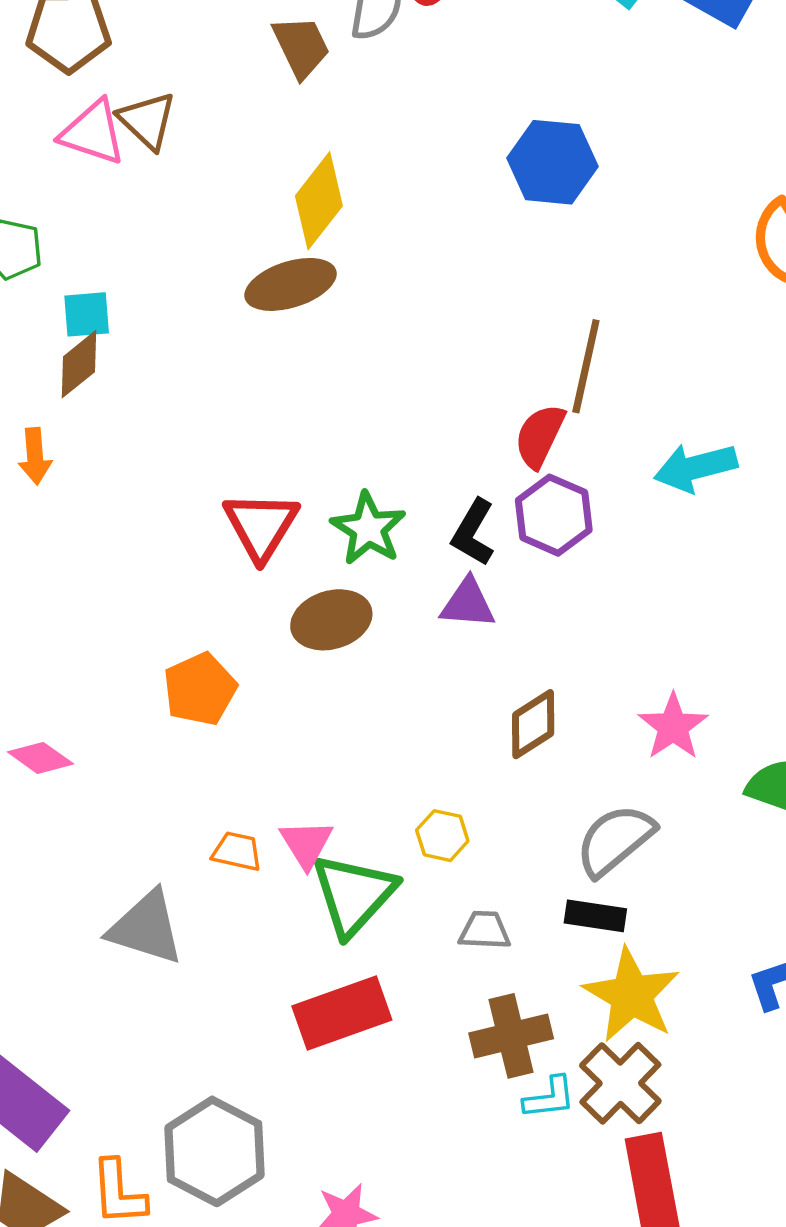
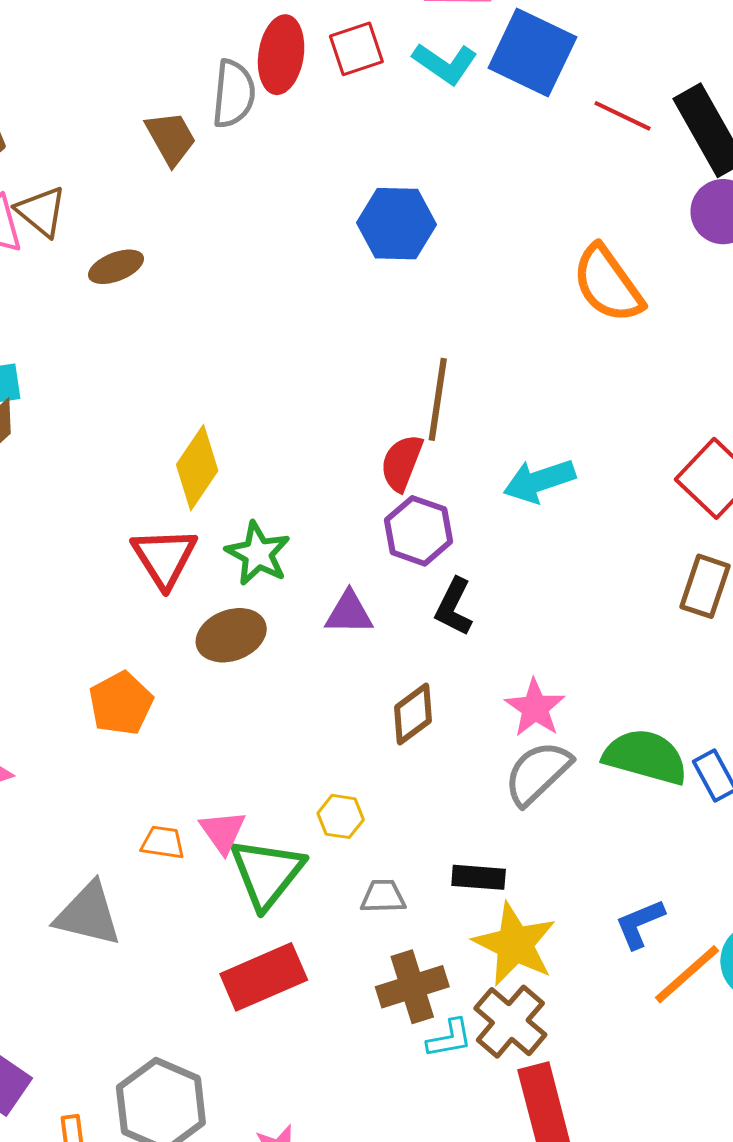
yellow diamond: (319, 201) -> (197, 468), moved
brown ellipse: (291, 284) -> (116, 267), moved, size x0.7
black L-shape: (473, 532) -> (454, 607), moved
gray semicircle: (615, 840) -> (538, 773), moved

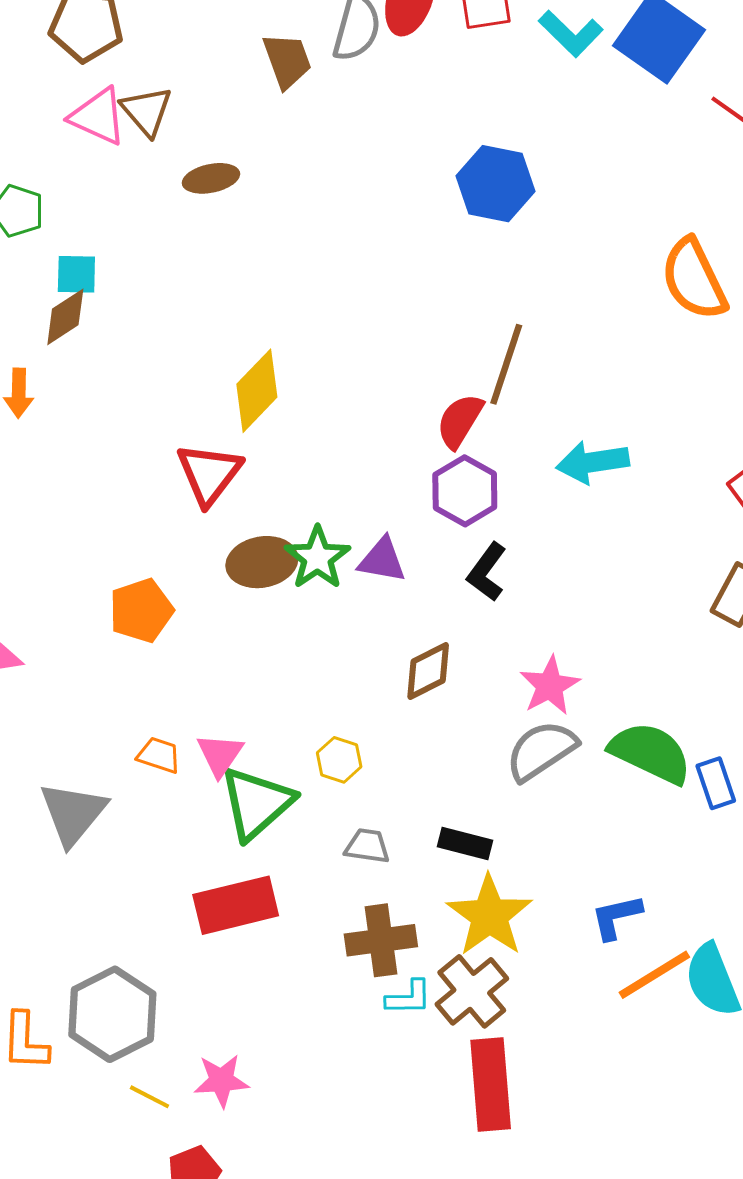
green star: (258, 554) -> (317, 558), moved
gray triangle: (88, 914) -> (73, 813), turned 46

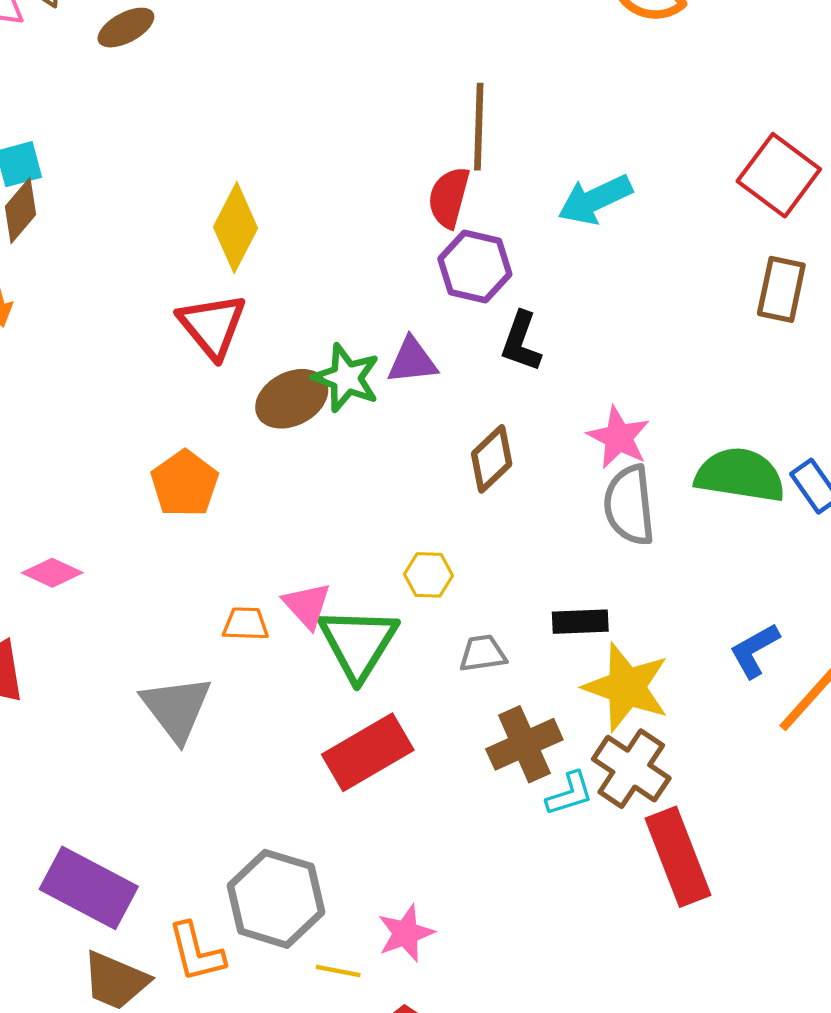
gray semicircle: (541, 750) -> (629, 505), turned -46

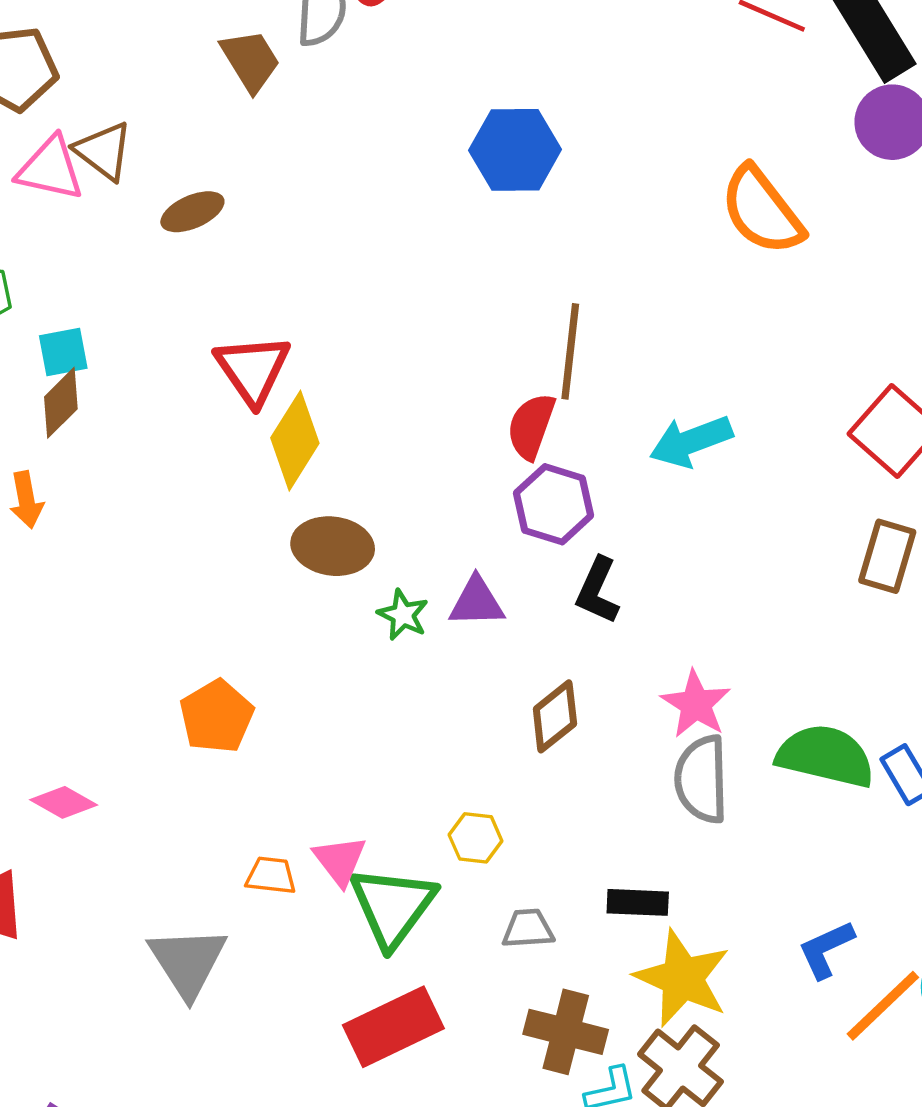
red triangle: (212, 326) -> (253, 369), moved
green star: (346, 378) -> (403, 615), size x0.7
brown ellipse: (292, 399) -> (333, 546), moved, turned 30
brown cross: (524, 744) -> (566, 1032), turned 34

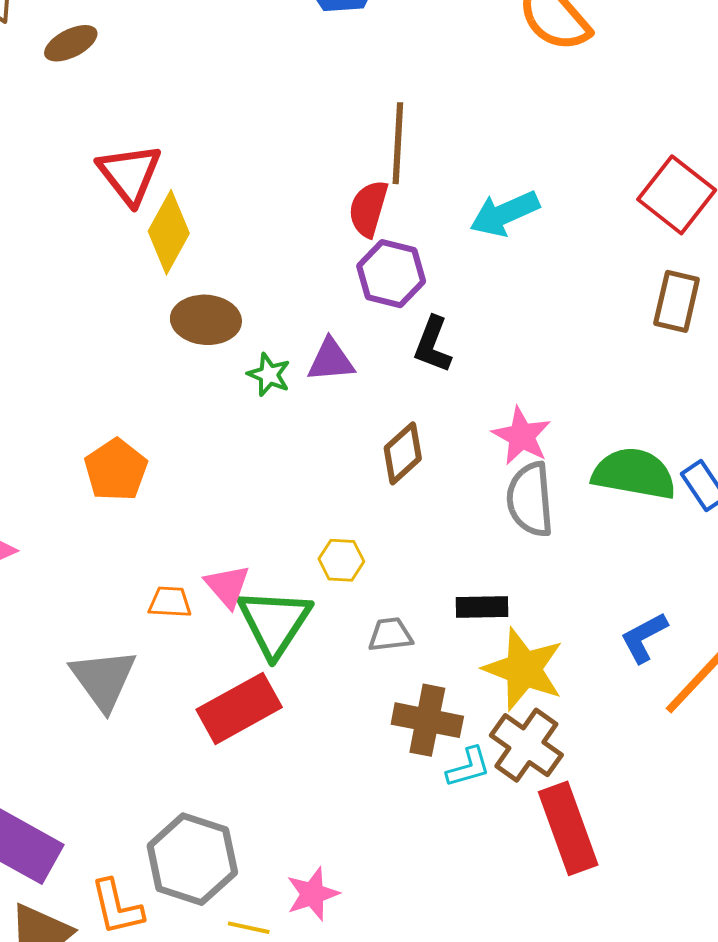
red rectangle: (393, 1027) -> (239, 708), moved

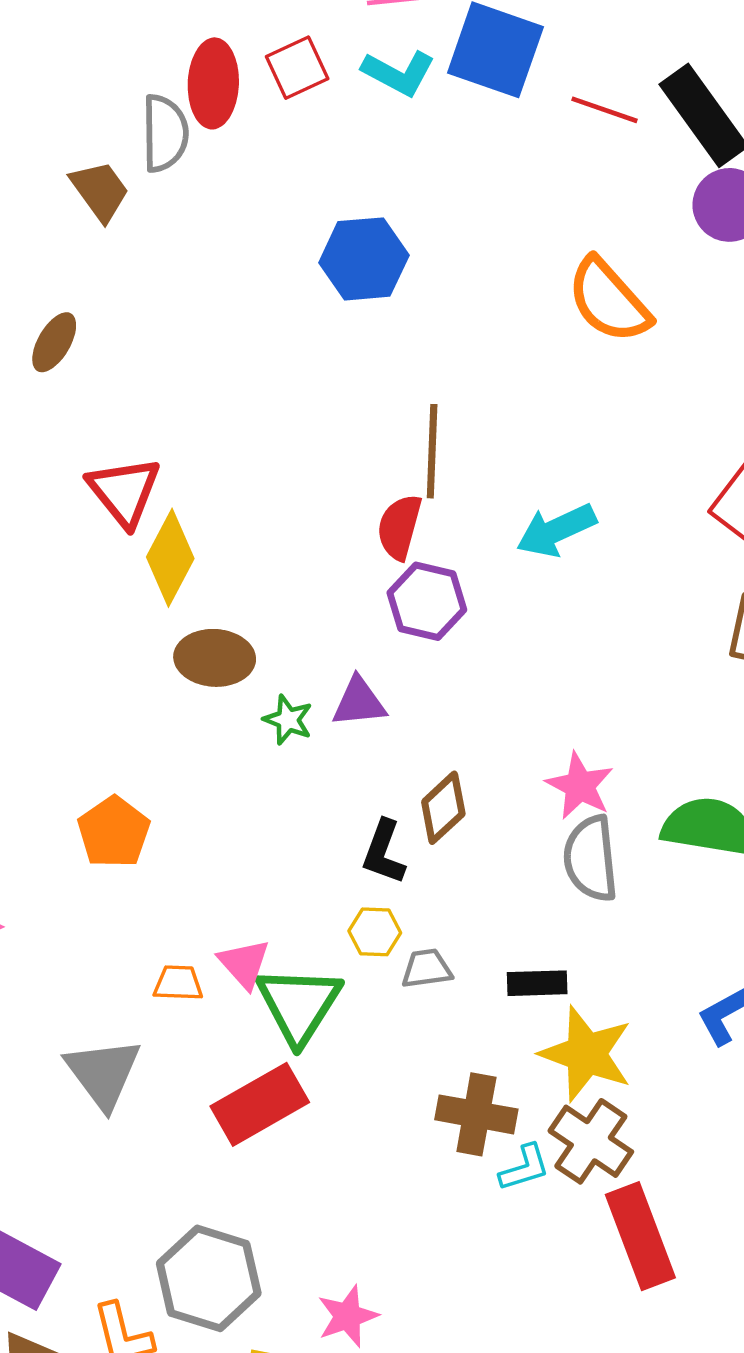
brown ellipse: (71, 43) -> (54, 342), turned -32
black L-shape: (433, 345) -> (384, 852), moved
gray trapezoid: (390, 635) -> (427, 969), moved

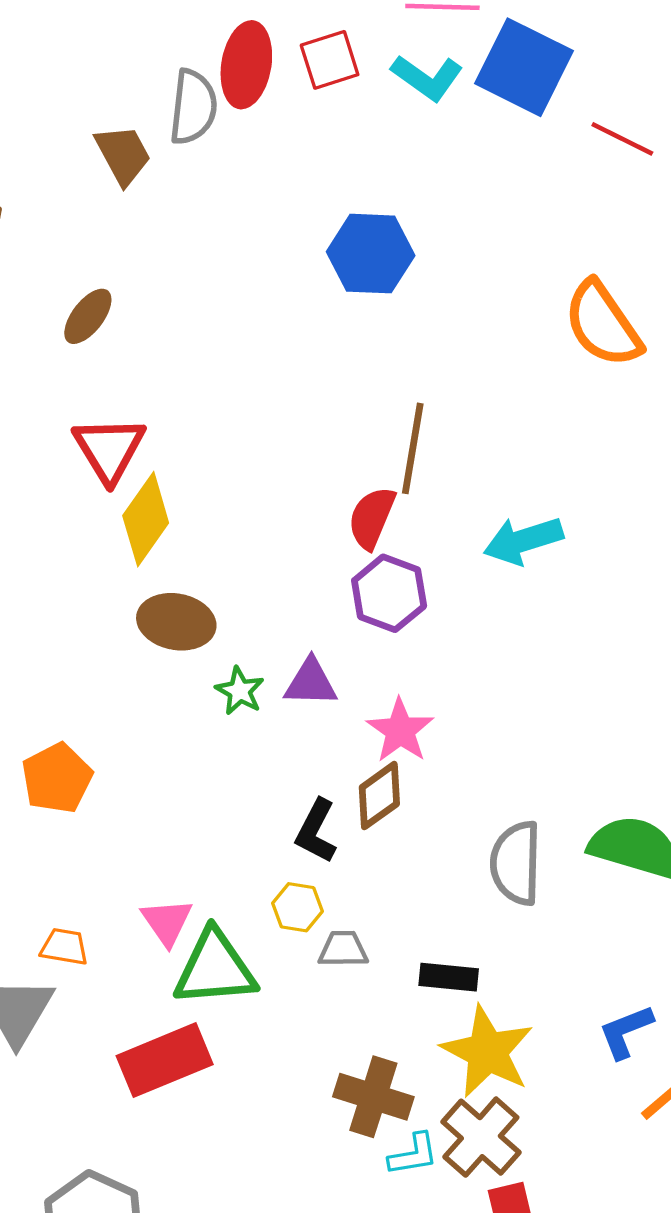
brown ellipse: (54, 342) -> (88, 316), moved
pink star: (580, 786) -> (400, 731), moved
orange trapezoid: (178, 983) -> (64, 947), moved
green triangle: (299, 1005) -> (215, 968), turned 46

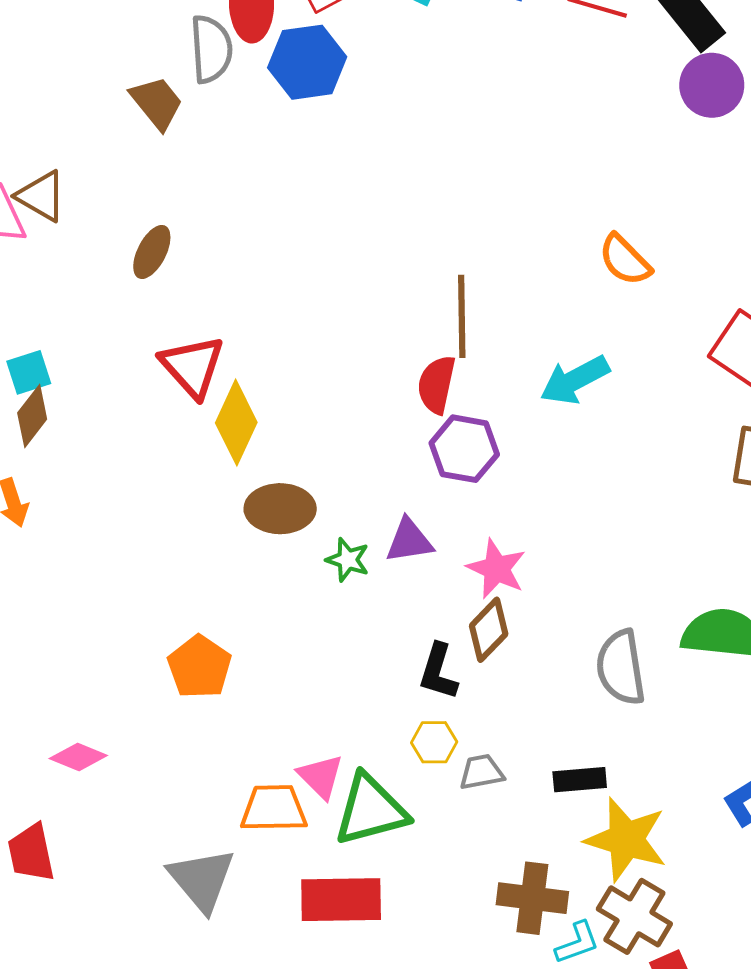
blue hexagon: (371, 254) -> (307, 62), moved
orange semicircle: (603, 324) -> (625, 260), moved, size x0.7
orange trapezoid: (64, 947) -> (274, 808), moved, size x1.5
red rectangle: (165, 1060) -> (341, 900), turned 32

